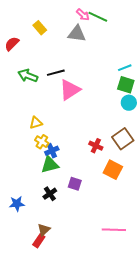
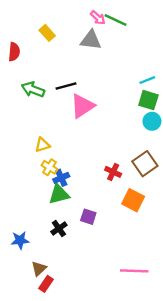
red semicircle: (12, 44) -> (14, 52), turned 140
brown triangle: (44, 230) -> (39, 269), moved

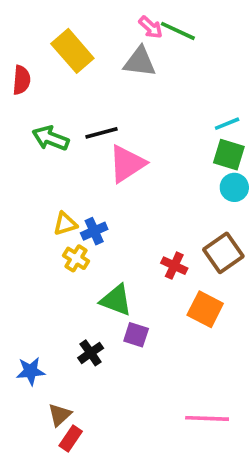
yellow rectangle: (47, 33) -> (72, 51), size x1.6
blue cross: (61, 178) -> (94, 231), moved
green triangle: (59, 194) -> (116, 300), moved, turned 35

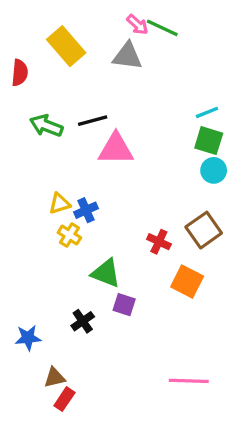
pink triangle: (127, 164) -> (116, 149), turned 33
brown triangle: (60, 415) -> (55, 378), turned 30

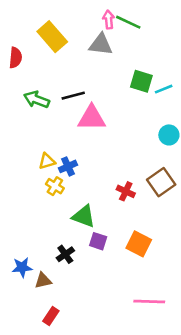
pink arrow: (137, 25) -> (109, 20), turned -138
green square: (209, 141) -> (141, 81), moved
orange square: (187, 281) -> (139, 244), moved
brown triangle: (55, 378) -> (43, 281), moved

